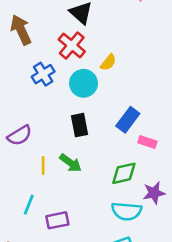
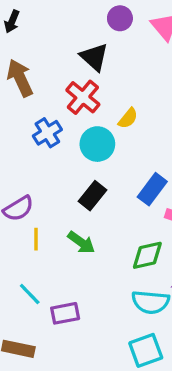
black rectangle: (80, 125) -> (93, 196), turned 50
yellow line: (43, 165) -> (36, 239), moved
cyan line: (29, 205) -> (30, 294), turned -66

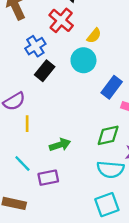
cyan circle: (97, 144) -> (83, 60), moved
black rectangle: (93, 196) -> (45, 71), moved
green arrow: (81, 242) -> (60, 145), moved, turned -54

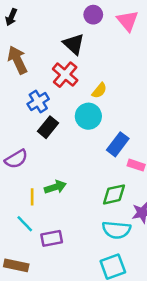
yellow line: (27, 124) -> (32, 197), moved
green arrow: (60, 145) -> (55, 187), moved

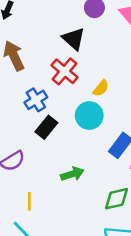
green arrow: (55, 187) -> (72, 174), moved

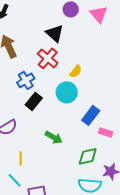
green arrow: (72, 174) -> (54, 137), turned 48

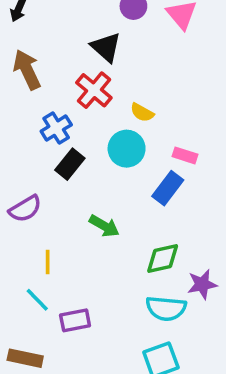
yellow semicircle: (76, 71) -> (142, 113), turned 80
pink rectangle: (106, 132) -> (185, 155), moved

